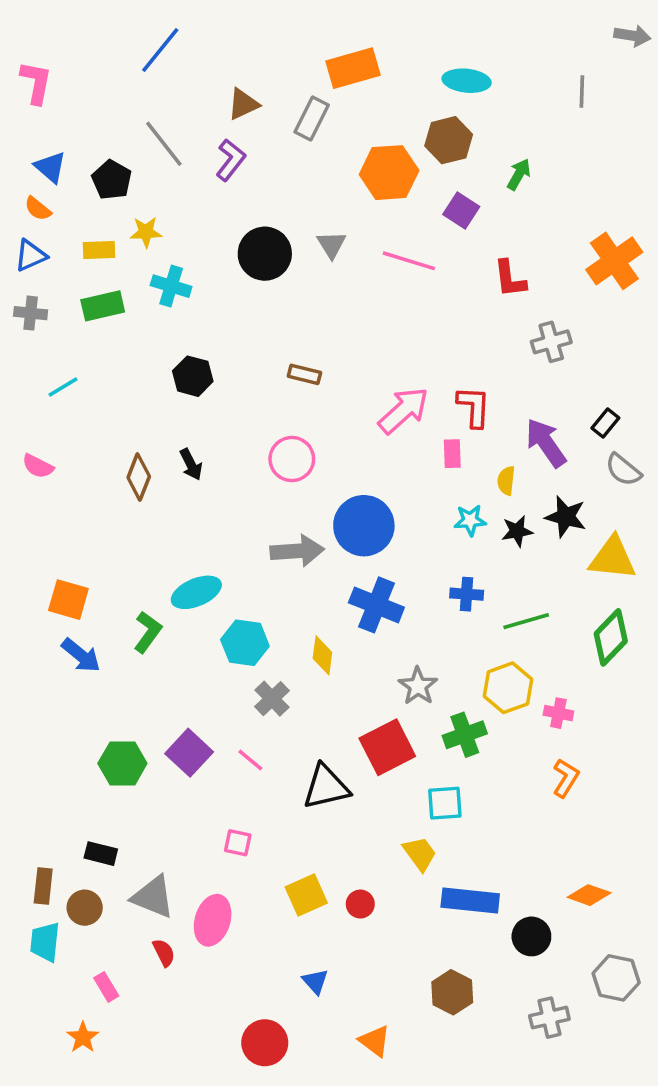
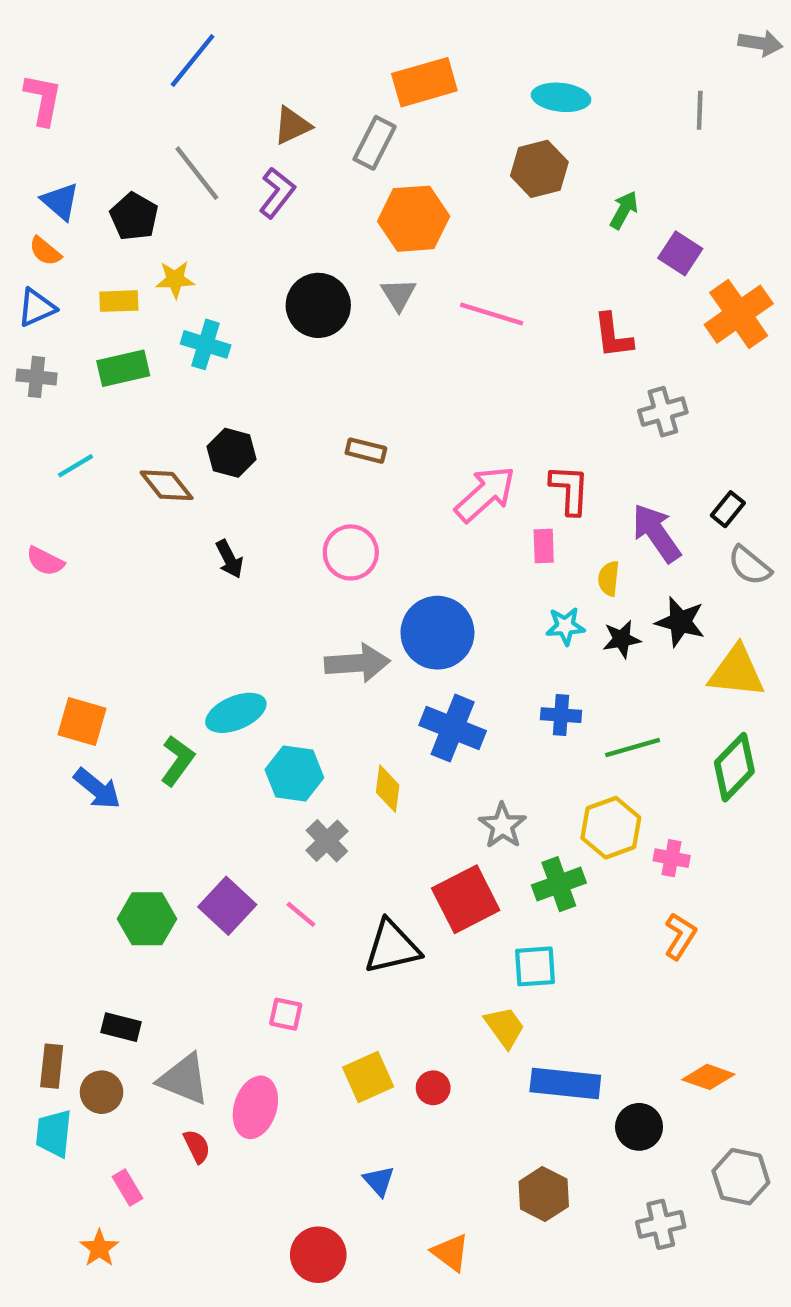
orange hexagon: (389, 173) -> (414, 219), moved
purple square: (461, 210) -> (680, 253), moved
brown diamond: (139, 477) -> (167, 485), moved, turned -60

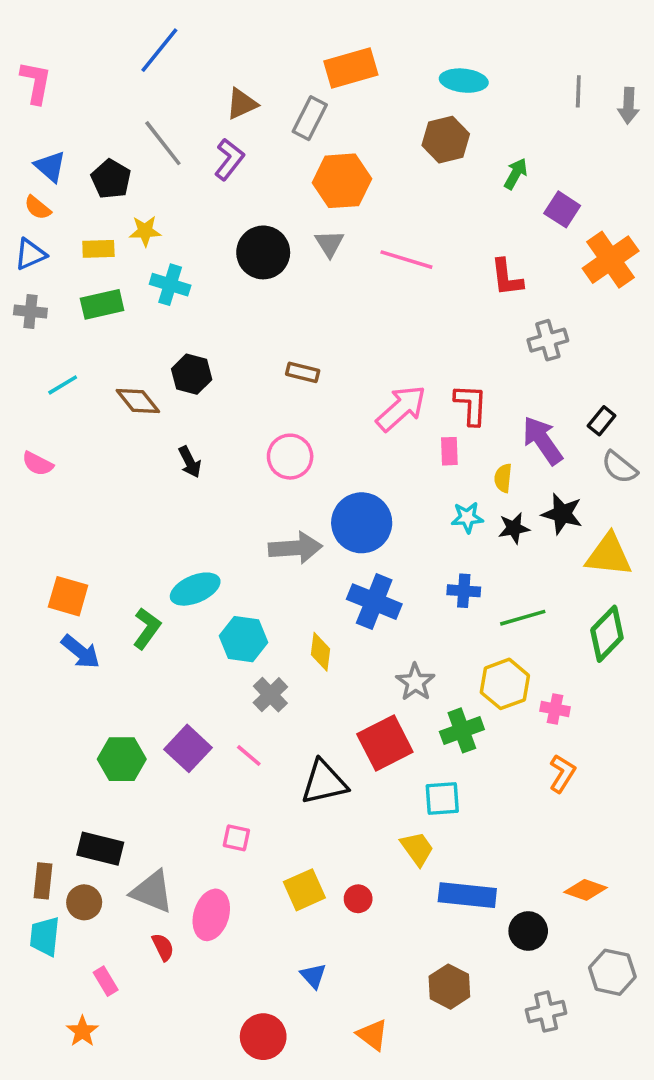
gray arrow: (760, 43) -> (628, 106), moved, turned 84
black rectangle: (121, 1027) -> (100, 849), size x1.4

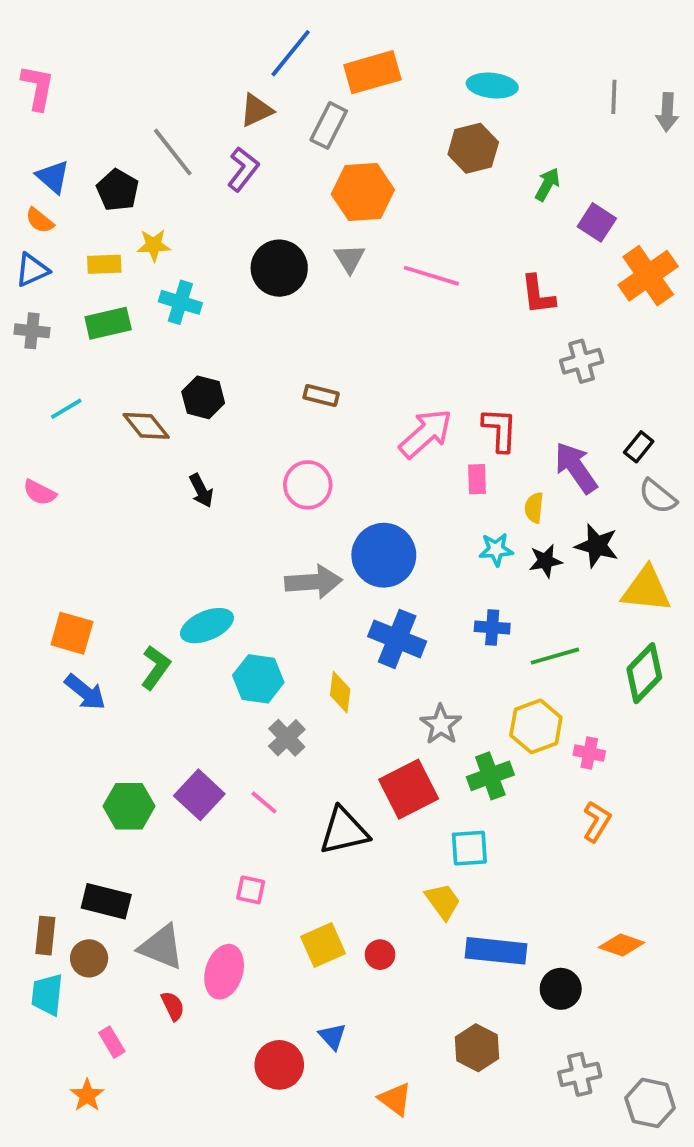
blue line: (159, 50) -> (291, 53), moved
gray hexagon: (612, 972) -> (650, 1103), moved
red circle: (263, 1037) -> (279, 1065), moved

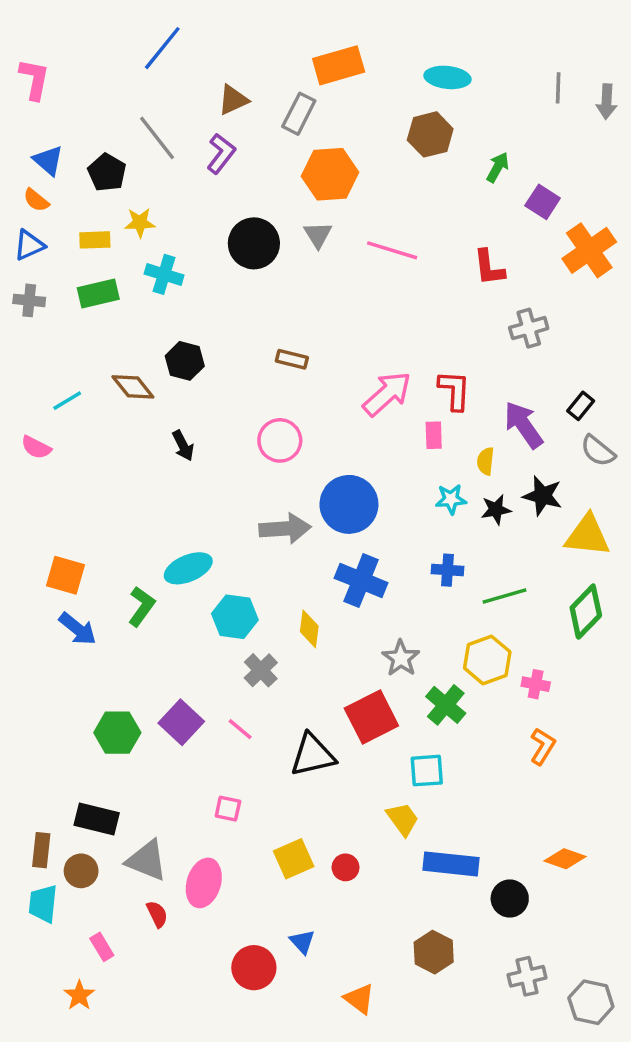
blue line: (291, 53) -> (162, 48), moved
cyan line: (66, 409) -> (67, 401), moved
green cross: (490, 776) -> (446, 705), turned -30

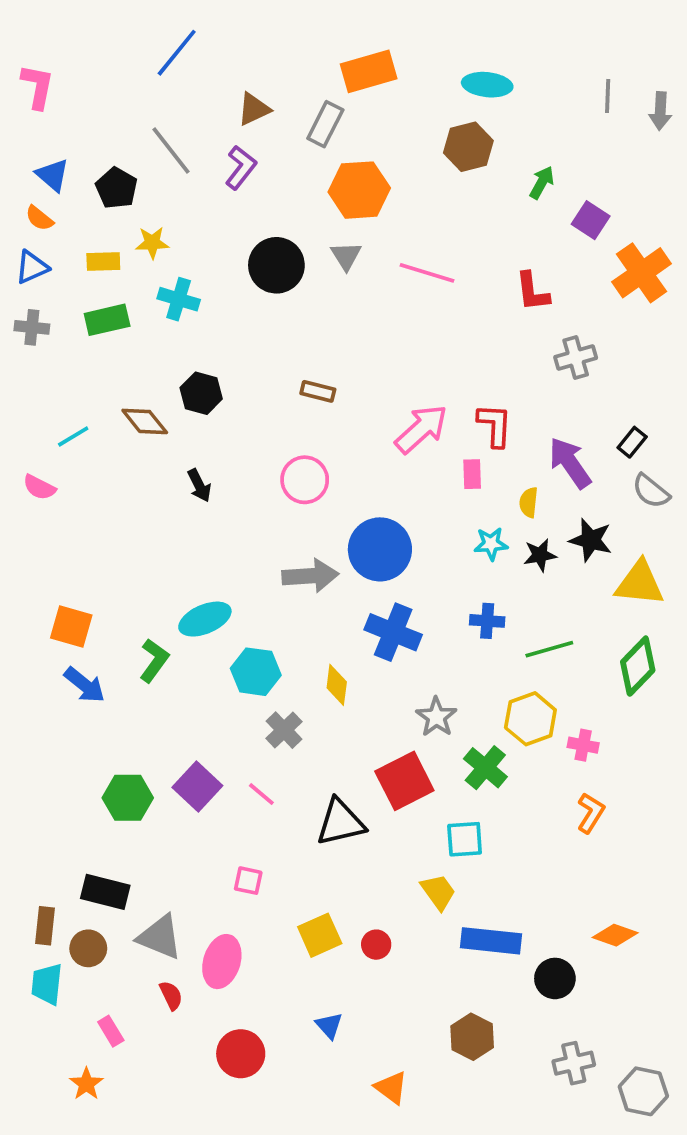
red circle: (254, 968) -> (241, 1054), moved

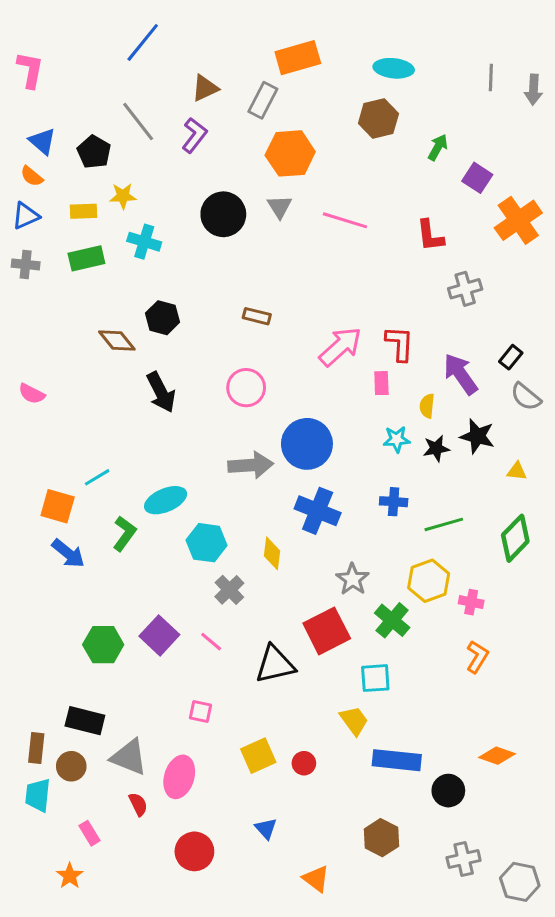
cyan line: (73, 437) -> (97, 477), moved
black arrow: (199, 485) -> (161, 392), size x1.5
yellow triangle: (640, 583) -> (517, 471), size x0.5

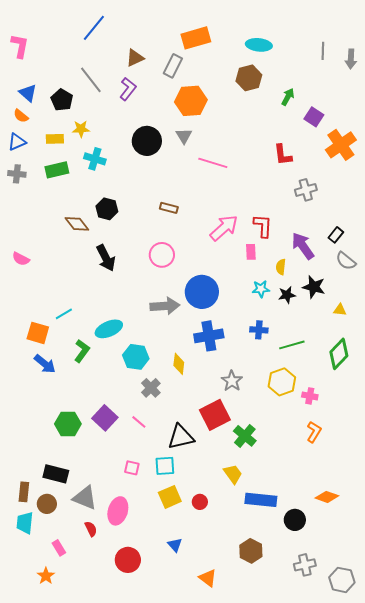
pink line: (345, 220) -> (213, 163), moved
blue cross: (318, 511) -> (209, 336), turned -32
green cross: (392, 620) -> (245, 436), moved
cyan square: (375, 678) -> (165, 466), moved

